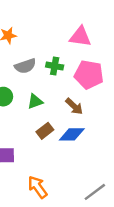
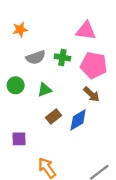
brown arrow: (74, 106) -> (91, 94), moved
blue diamond: (72, 134) -> (78, 120), turned -30

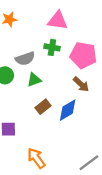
pink triangle: (86, 31) -> (58, 21), moved
gray semicircle: (36, 57) -> (25, 59), moved

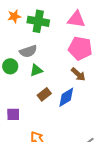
pink triangle: (58, 21) -> (76, 19), moved
green cross: (52, 47) -> (38, 21), moved, size x1.5

